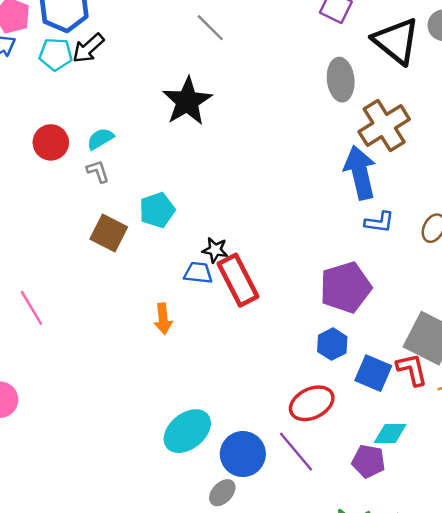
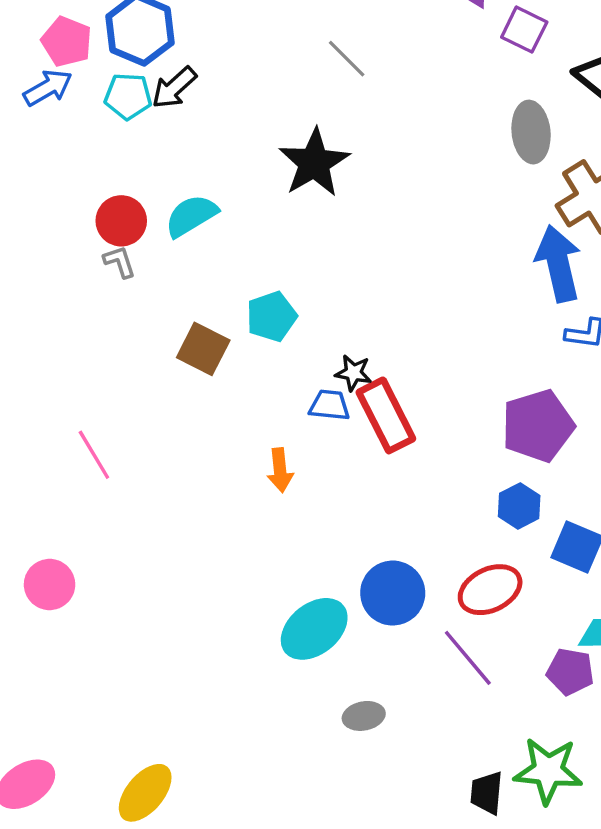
cyan semicircle: (100, 139) -> (191, 216), size x1.4
gray L-shape: (98, 171) -> (120, 262), moved
blue circle: (243, 454) -> (393, 593), moved
gray ellipse: (222, 493) -> (364, 716), turned 36

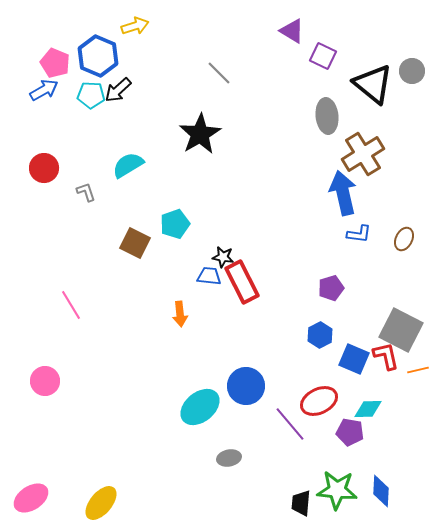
red circle: (121, 221) -> (44, 168), moved
purple pentagon: (538, 426) -> (331, 288), size x0.6
red ellipse: (490, 590) -> (319, 401), moved

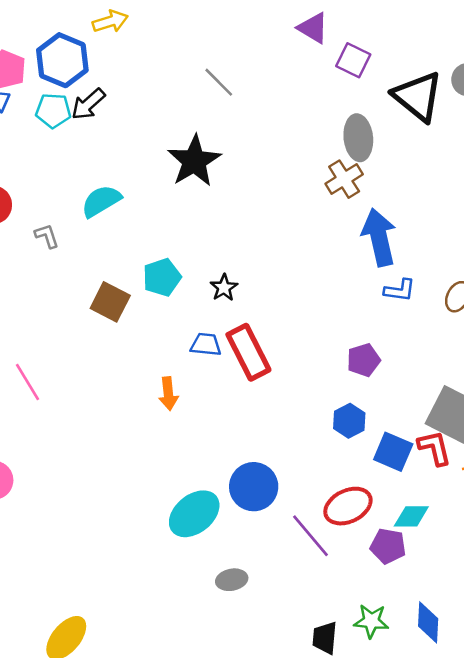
brown cross: (363, 154) -> (344, 179), moved, size x0.7
black star: (223, 257) -> (224, 288), moved, turned 30
green star: (337, 490) -> (371, 621), size x0.7

